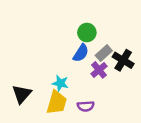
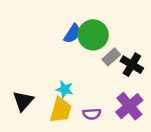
green circle: (87, 33) -> (93, 35), size x1.5
blue semicircle: (81, 53) -> (72, 34), moved
purple cross: (99, 70) -> (129, 106), moved, size x1.5

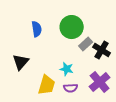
blue semicircle: (72, 34) -> (37, 29), moved, turned -42
cyan star: (65, 89) -> (67, 69), moved
black triangle: (23, 101) -> (21, 62), moved

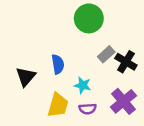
green circle: (72, 27) -> (89, 18), moved
blue semicircle: (37, 29) -> (58, 64), moved

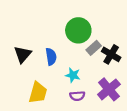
green circle: (89, 18) -> (78, 30), moved
black triangle: (26, 77) -> (23, 54), moved
yellow trapezoid: (58, 105) -> (38, 93), moved

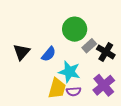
blue semicircle: (51, 57) -> (49, 54), turned 49
cyan star: (73, 75) -> (69, 72), size x1.5
yellow trapezoid: (38, 93) -> (57, 88), moved

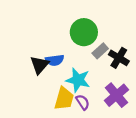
black triangle: (22, 52) -> (40, 65), moved
blue semicircle: (49, 54) -> (55, 60), turned 42
purple semicircle: (74, 91) -> (83, 102), turned -120

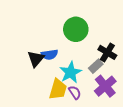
gray rectangle: (100, 51) -> (96, 66), moved
cyan star: (78, 80) -> (71, 72), turned 30

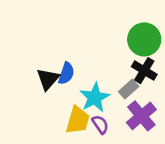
green circle: (76, 29) -> (144, 39), moved
blue semicircle: (49, 55) -> (66, 73), turned -63

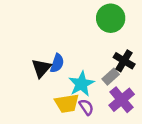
green circle: (144, 39) -> (111, 18), moved
yellow trapezoid: (78, 120) -> (67, 103), turned 65

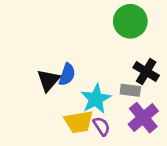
gray rectangle: (111, 77) -> (130, 90), turned 49

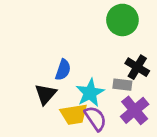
black triangle: (48, 80) -> (46, 94), moved
purple semicircle: (102, 126) -> (95, 118), size x1.4

